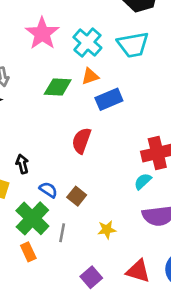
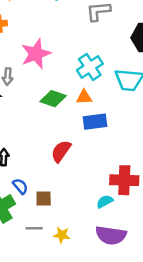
pink star: (42, 33) -> (36, 54), moved
brown square: (77, 196) -> (44, 198), turned 35
gray line: (62, 233) -> (34, 228), moved, turned 63

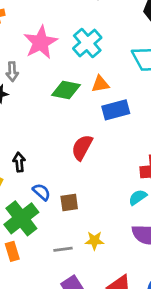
cyan cross: (90, 67) -> (87, 43), moved
gray line: (34, 228) -> (63, 249), moved

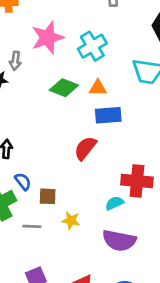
red semicircle: (82, 147) -> (85, 148), moved
yellow star: (94, 241) -> (71, 220), moved
gray line: (63, 249) -> (32, 226), moved

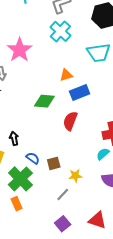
cyan cross: (92, 46) -> (60, 31), moved
green diamond: (64, 88) -> (44, 101), moved
gray line: (32, 226) -> (63, 195), moved, turned -32

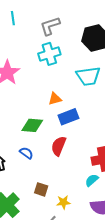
cyan cross: (60, 31) -> (49, 54), turned 30
blue semicircle: (33, 158) -> (26, 153), moved
brown square: (54, 163) -> (41, 189), turned 32

